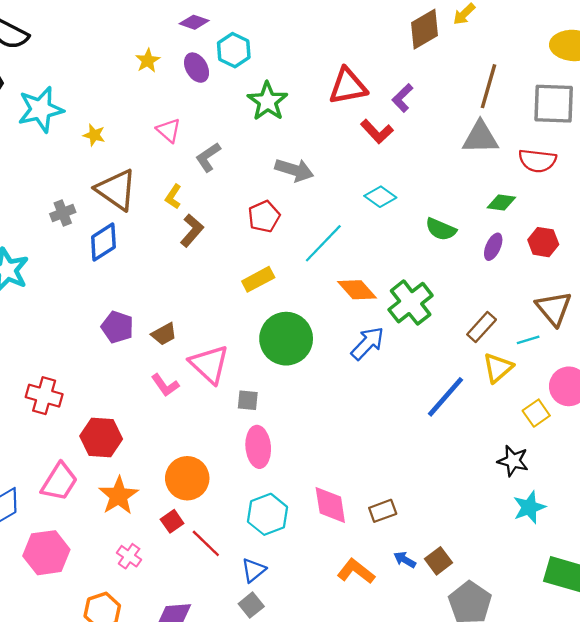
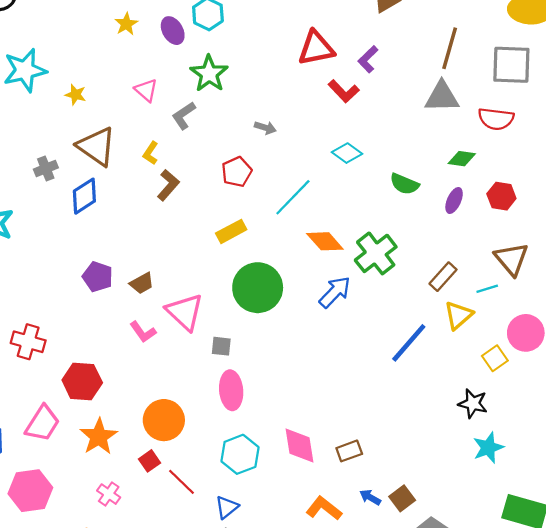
green star: (267, 101) -> (209, 74), moved
gray arrow: (294, 170) -> (265, 128), size x0.6

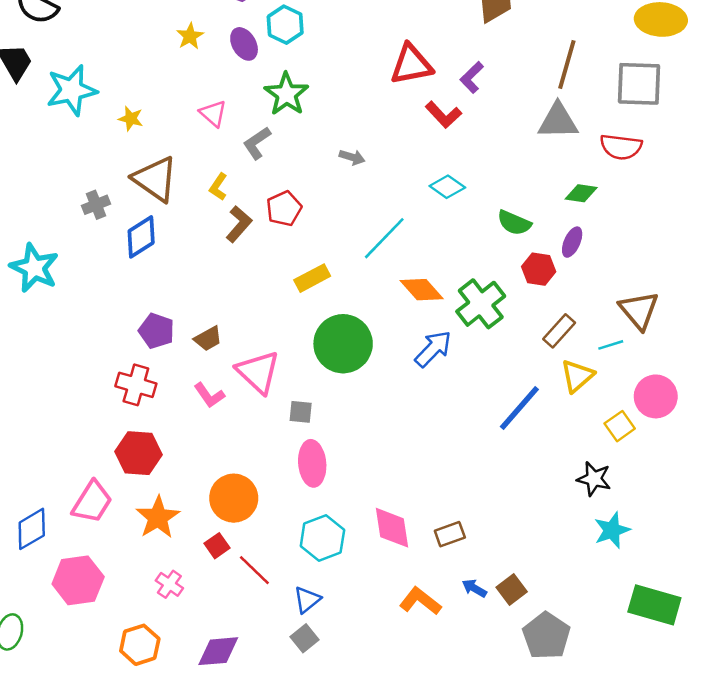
red pentagon: (237, 172) -> (284, 209), moved
red hexagon: (501, 196) -> (539, 269), moved
red cross: (28, 342) -> (136, 385), moved

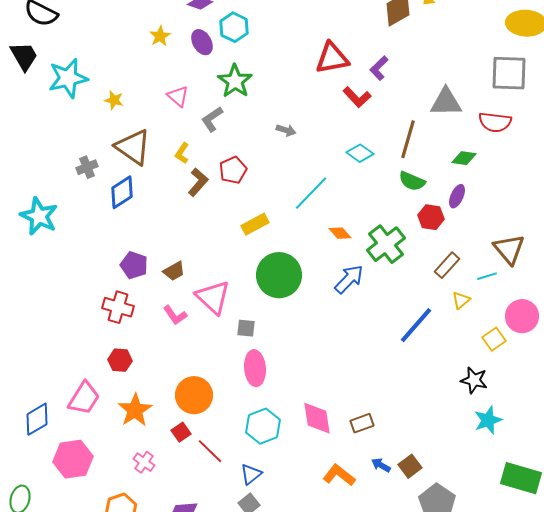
brown line: (567, 65) -> (408, 139), moved
orange diamond: (422, 290) -> (340, 233), size x0.7
yellow triangle: (577, 376) -> (461, 300), size x0.7
red hexagon: (139, 453) -> (120, 360), size x0.7

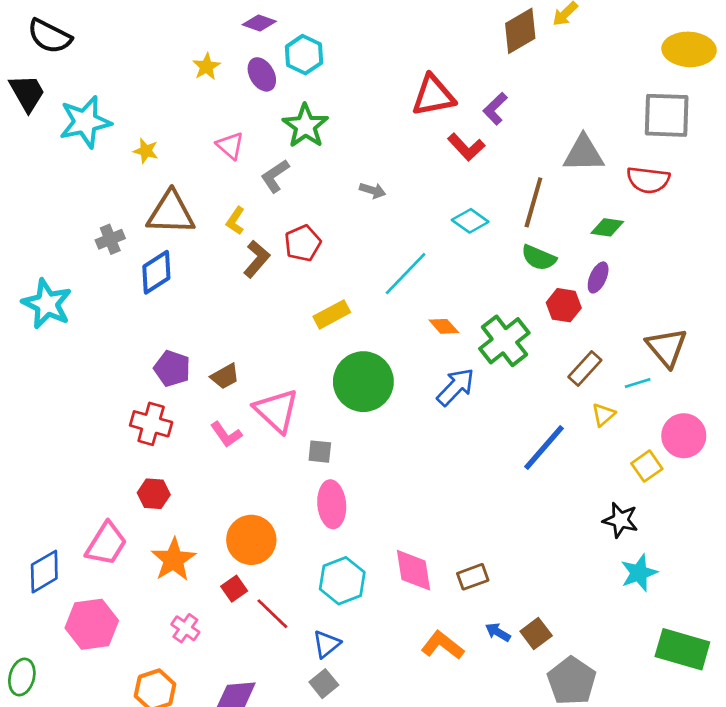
brown triangle: (133, 147) -> (171, 213), turned -33

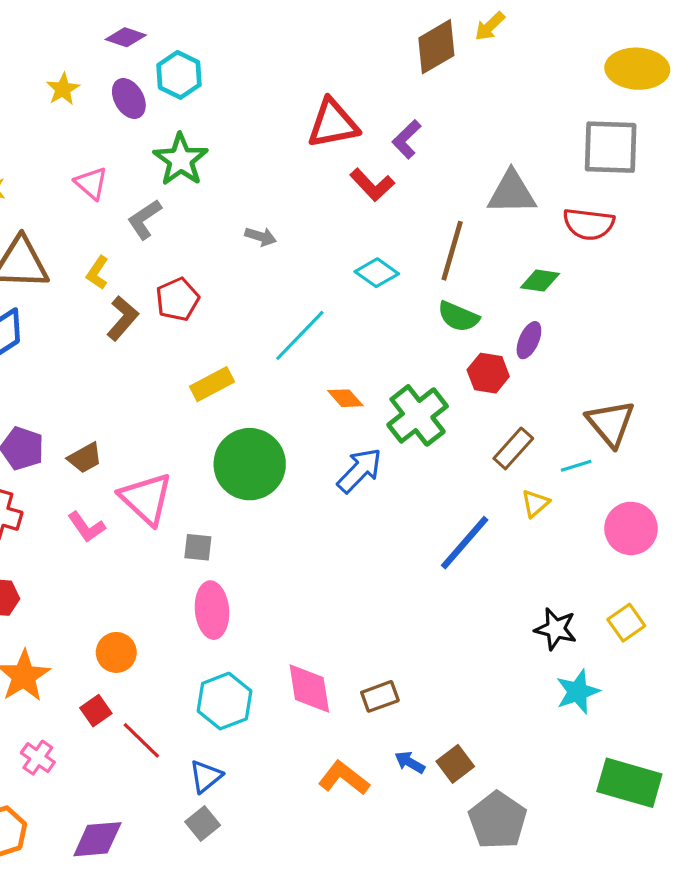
yellow square: (647, 466) -> (626, 623), moved
orange circle: (251, 540) -> (116, 652), size x0.7

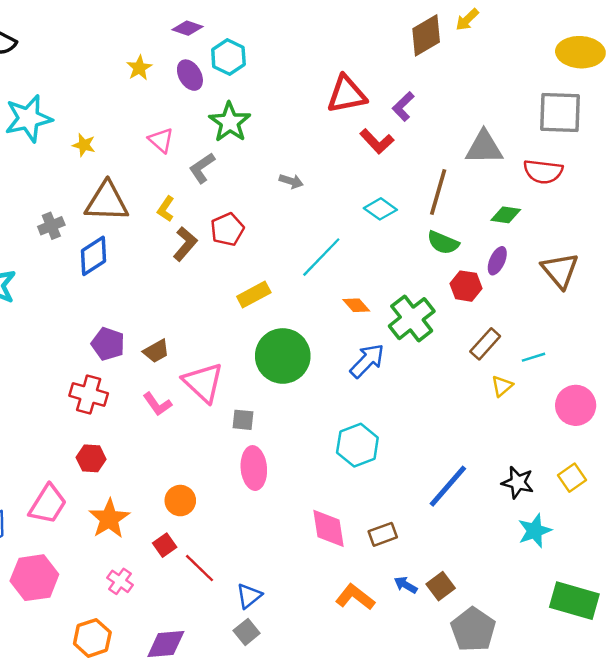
brown triangle: (611, 423) -> (560, 270), moved
blue line: (465, 543) -> (448, 486), moved
cyan hexagon: (225, 701) -> (357, 445), moved

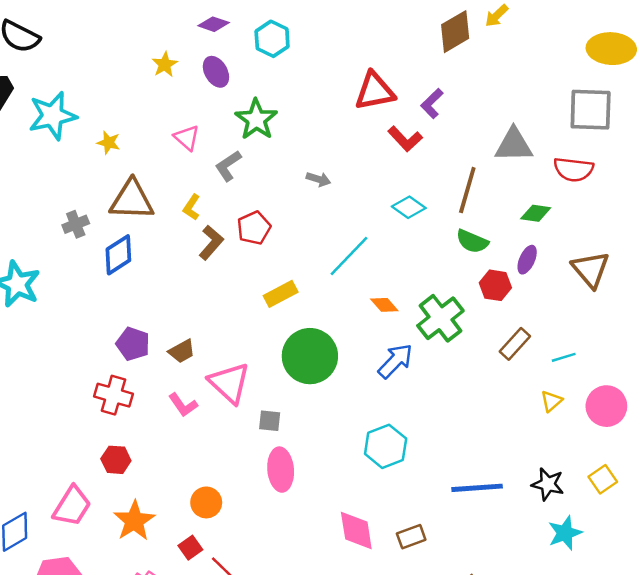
cyan hexagon: (228, 57) -> (272, 39), moved
yellow triangle: (502, 386) -> (552, 401), moved
blue line: (448, 486) -> (477, 488), turned 45

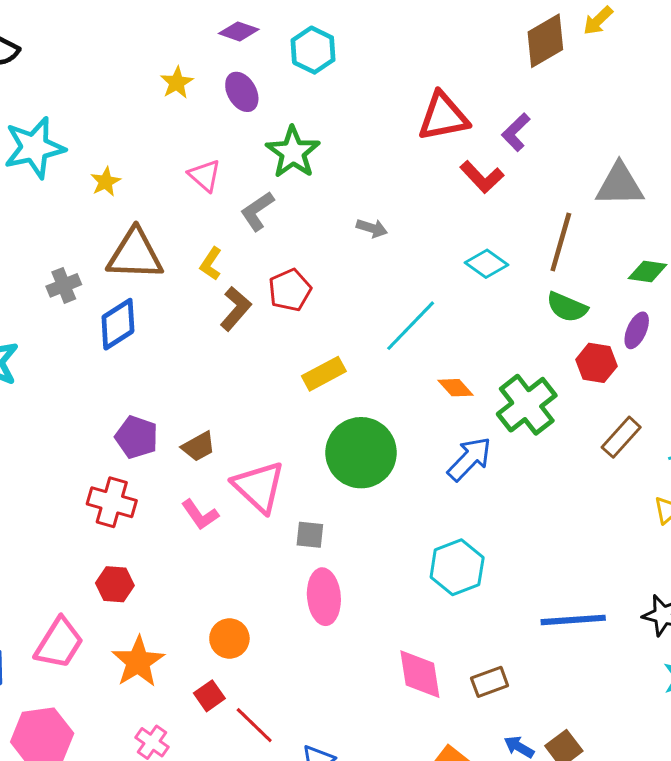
yellow star: (109, 143) -> (106, 182), turned 30

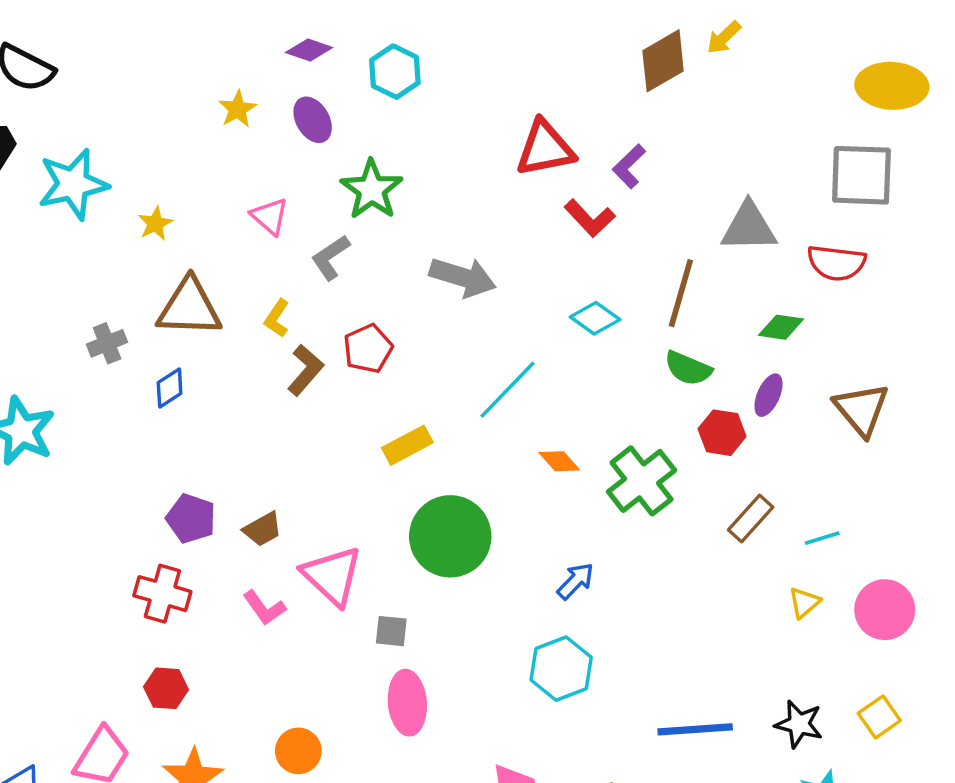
gray arrow: (372, 228) -> (463, 277), size x1.8
blue diamond: (118, 324) -> (170, 388), size x0.7
blue arrow: (469, 459) -> (575, 581), moved, size x0.7

